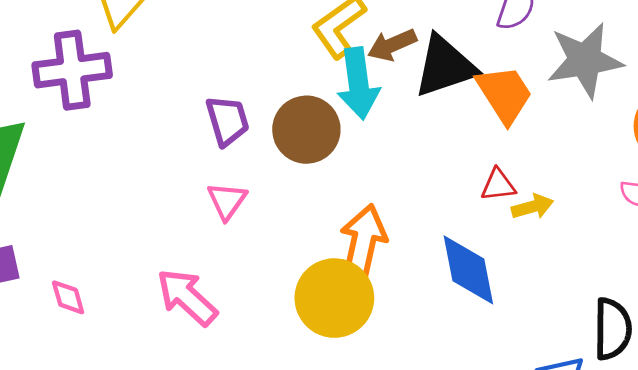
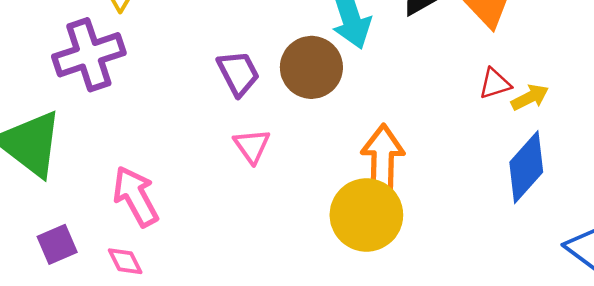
blue diamond: (468, 270) -> (526, 167), moved, turned 64
pink arrow: (187, 297) -> (136, 196), moved, turned 30

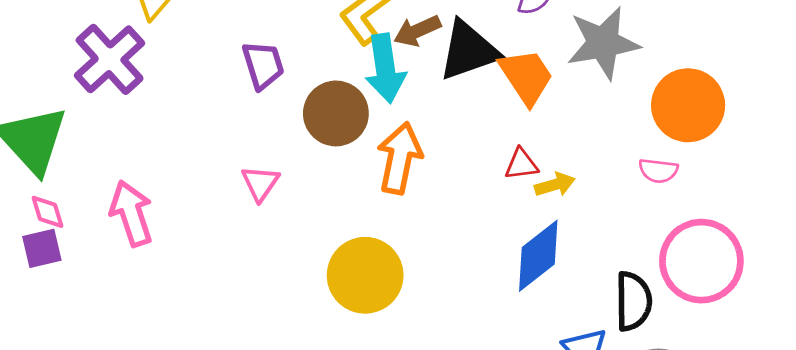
purple cross: (89, 55) -> (110, 59), turned -34
purple trapezoid: (238, 73) -> (263, 65), moved
orange arrow: (383, 159) -> (400, 158), moved
pink diamond: (125, 261) -> (48, 212), moved

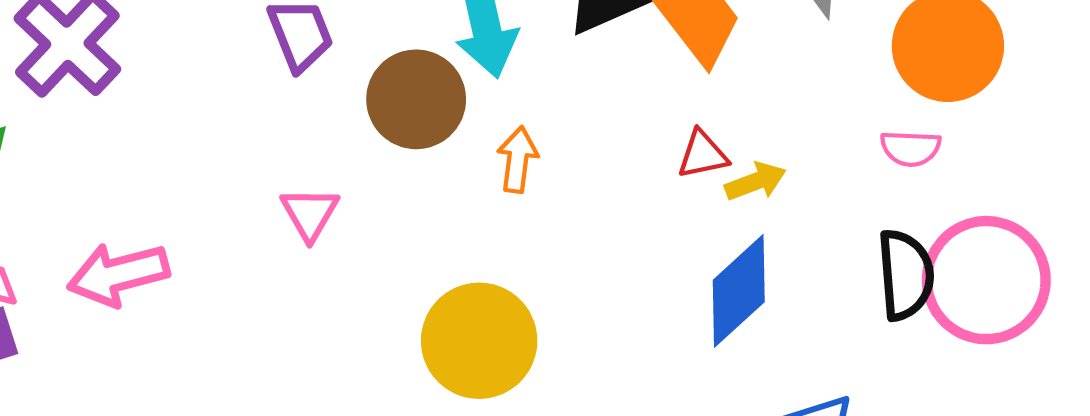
orange arrow: (400, 158) -> (518, 159), size x0.6
pink arrow: (131, 213) -> (118, 274), turned -82
black semicircle: (633, 301) -> (906, 275), moved

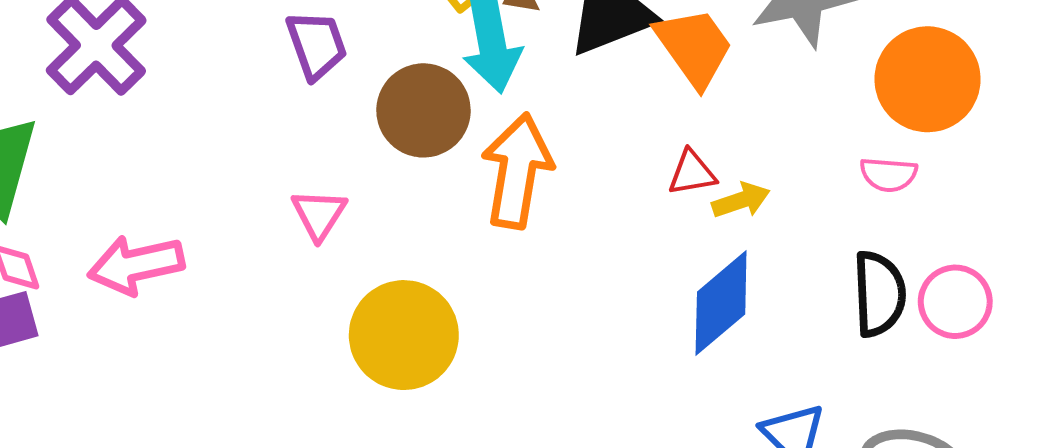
orange arrow: (518, 159) -> (517, 171), size x1.8
pink circle: (986, 280) -> (955, 302), size x0.6
yellow circle: (479, 341) -> (404, 335), moved

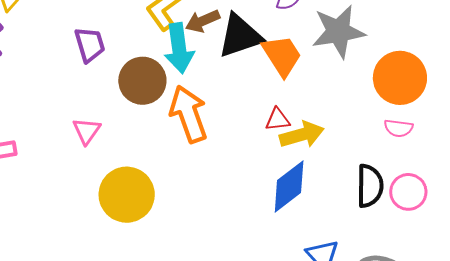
orange arrow: (517, 171) -> (189, 114), turned -32
pink semicircle: (889, 175) -> (398, 128), moved
yellow arrow: (741, 200) -> (302, 135), size x1.5

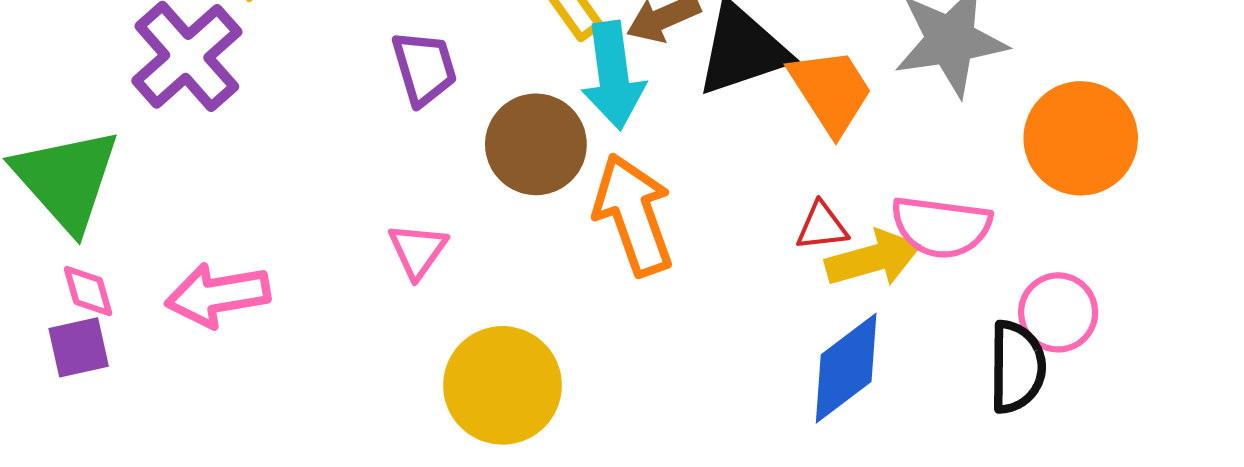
pink semicircle: (398, 128) -> (941, 227), moved, size x1.6
pink circle: (408, 192) -> (1058, 312), moved

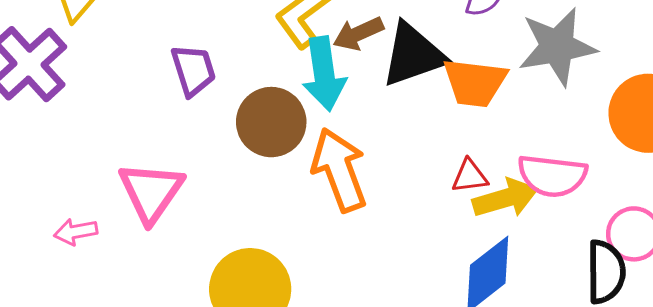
orange trapezoid: (831, 91) -> (475, 83), turned 130
pink triangle: (418, 251) -> (151, 192), moved, size x1.6
pink arrow: (218, 295) -> (76, 232), moved, size x0.6

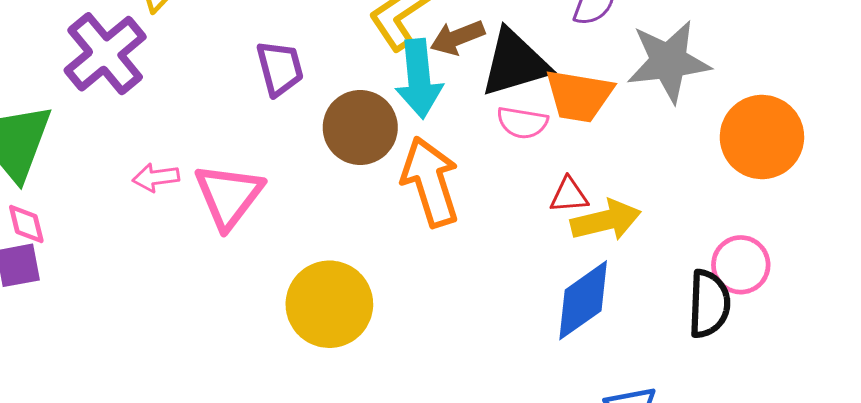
pink semicircle: (552, 176) -> (522, 123), moved, size x0.7
pink arrow: (76, 232) -> (156, 177), moved

